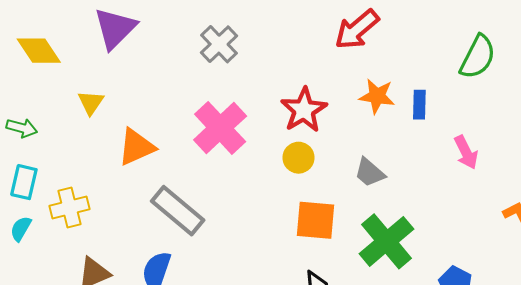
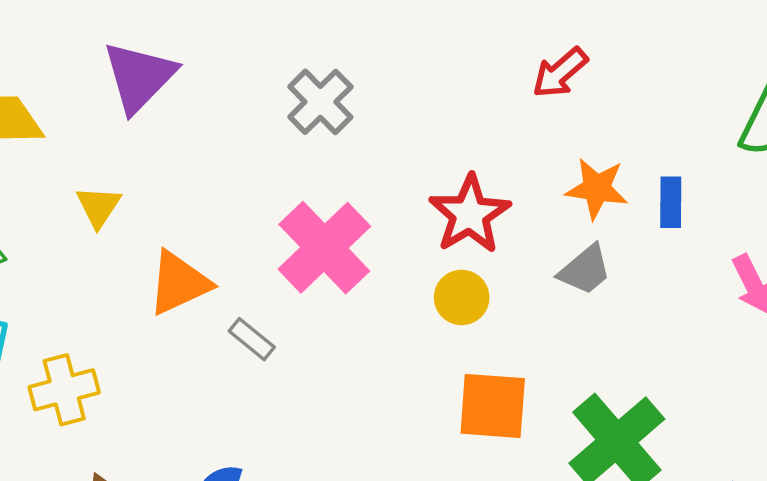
red arrow: (357, 29) -> (560, 73), size x0.7
gray trapezoid: (370, 172) -> (585, 270), moved, turned -80
gray rectangle: (178, 211) -> (252, 339), moved, size x0.5

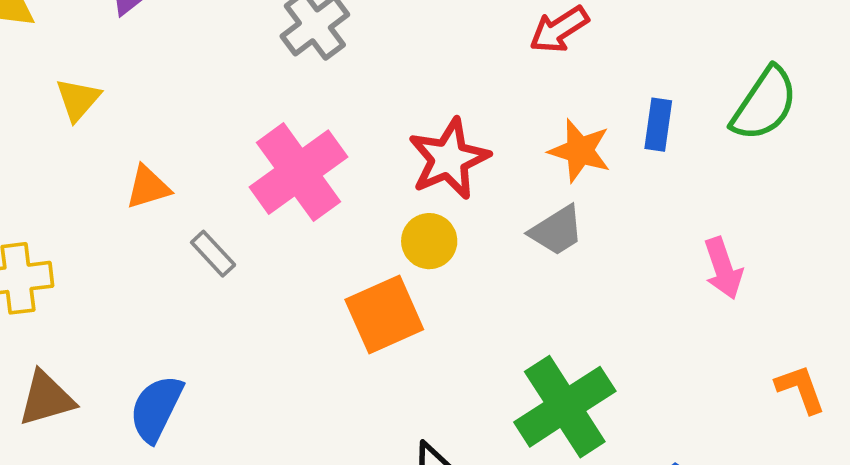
blue rectangle: (671, 202) -> (658, 125), moved
orange triangle: (179, 283) -> (148, 187), size x0.7
orange square: (493, 406) -> (384, 315), moved, turned -36

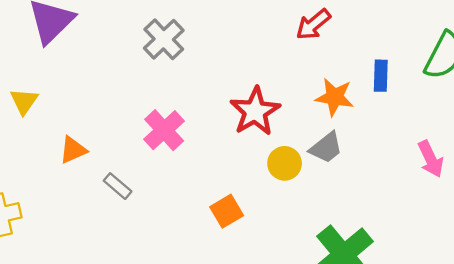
pink cross: (299, 172) -> (164, 130), size x0.7
yellow circle: (429, 241) -> (285, 163), moved
orange square: (384, 315) -> (227, 211), size x0.7

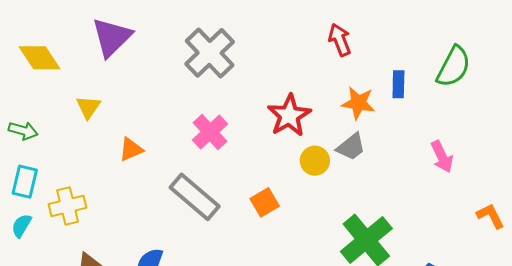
red arrow: (313, 24) -> (340, 40), turned 108
gray cross: (164, 39) -> (210, 53), size x1.4
gray rectangle: (118, 186) -> (195, 197), moved, size x2.0

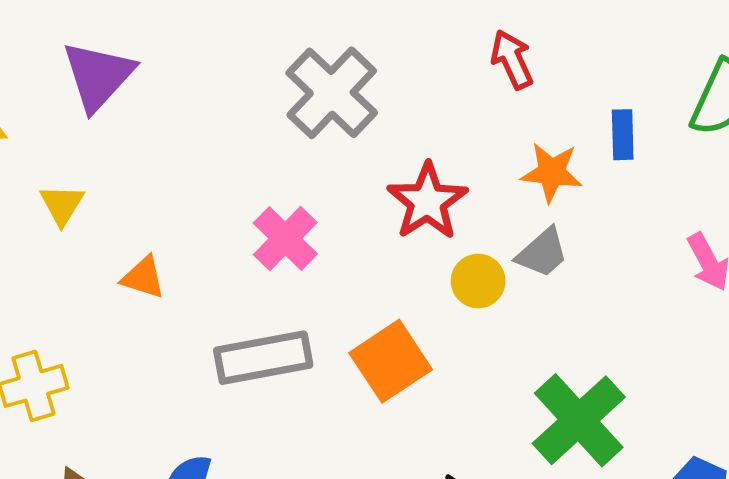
gray cross: (210, 53) -> (332, 93), moved
orange triangle: (131, 149) -> (143, 277), turned 44
gray rectangle: (195, 197) -> (263, 358), turned -48
orange square: (265, 202) -> (391, 361), size x1.5

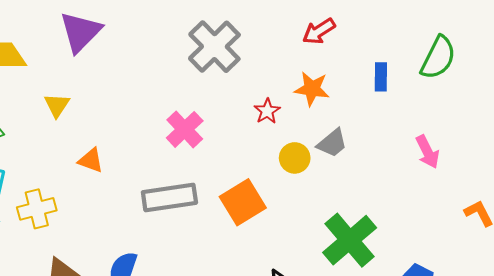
red arrow: (512, 59) -> (319, 31), turned -100
orange star: (552, 172) -> (312, 89), moved
red star: (427, 201) -> (267, 111), size x0.6
orange triangle: (143, 277) -> (91, 160), moved

